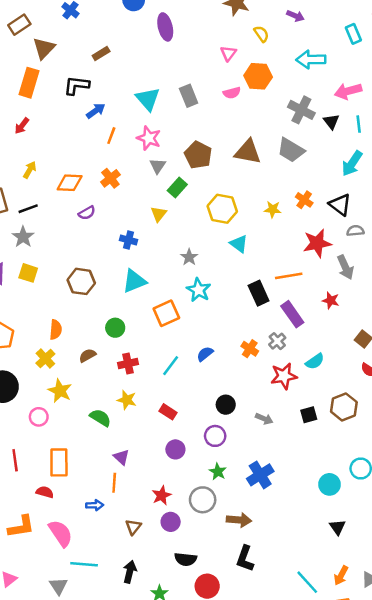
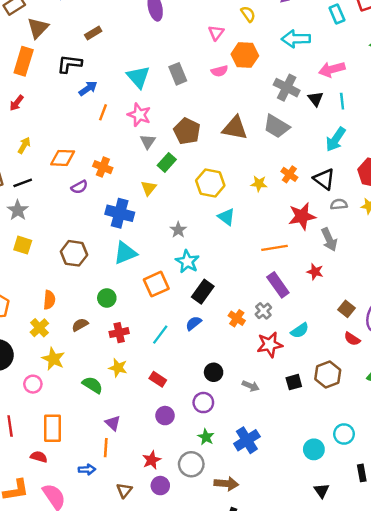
orange cross: (110, 178) -> (103, 167), moved, turned -30
blue cross: (128, 240) -> (120, 213), size x1.6
black rectangle: (259, 293) -> (203, 292), moved, turned 60

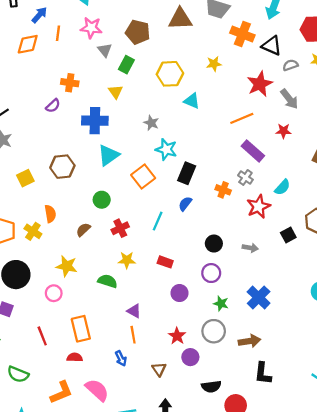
orange diamond: (63, 158) -> (28, 44), moved
orange cross: (289, 174) -> (242, 34), moved, size x1.5
yellow square: (23, 245) -> (25, 178), moved, turned -30
yellow cross: (39, 328) -> (33, 231), moved
blue arrow: (87, 469) -> (121, 358), turned 80

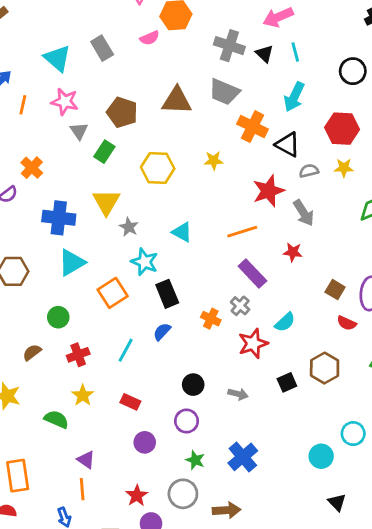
orange cross: (70, 83) -> (32, 168), turned 30
yellow triangle: (116, 92) -> (106, 202), moved, size x1.5
cyan triangle: (192, 101) -> (182, 232), moved
black rectangle: (187, 173) -> (167, 294), turned -50
yellow star: (127, 260) -> (83, 395), turned 30

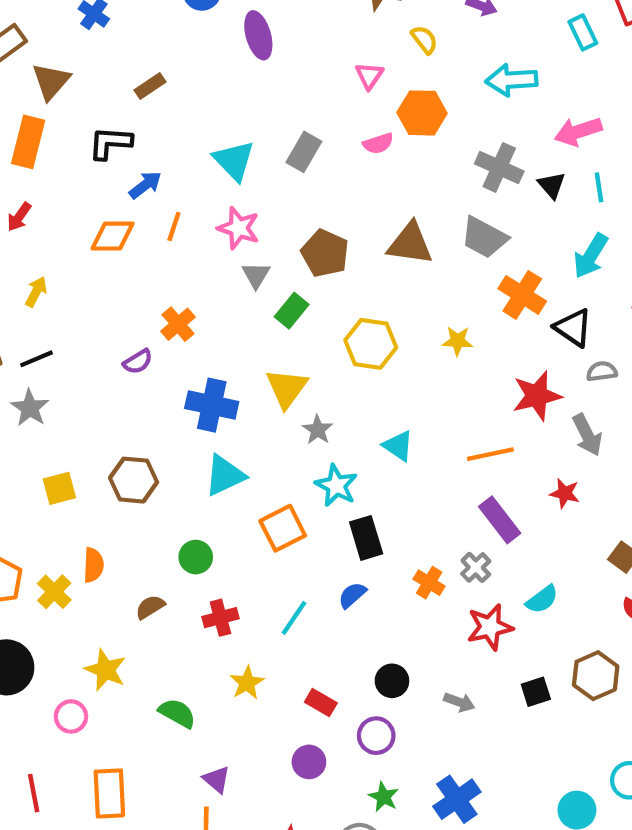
gray rectangle: (102, 48) -> (304, 152), turned 55
yellow star: (83, 395) -> (247, 683), moved
red rectangle: (130, 402) -> (321, 702), moved

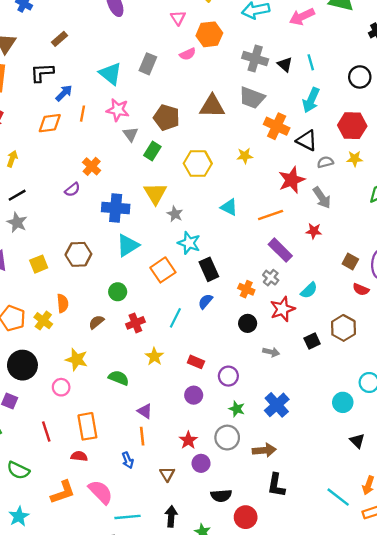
pink arrow: (578, 131) -> (302, 17), moved
cyan triangle: (398, 446) -> (229, 207), moved
black circle: (392, 681) -> (248, 323), moved

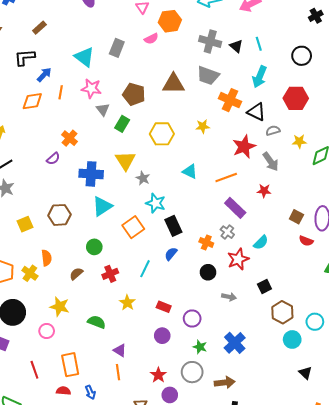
yellow star: (355, 159) -> (299, 141), moved
brown hexagon: (343, 328) -> (282, 312), moved
blue arrow: (128, 460) -> (90, 392), moved

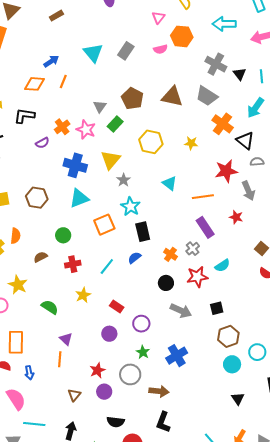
black L-shape: (25, 57) -> (24, 116), moved
pink star: (91, 88) -> (86, 130), moved
gray arrow: (229, 297) -> (181, 311), size x1.5

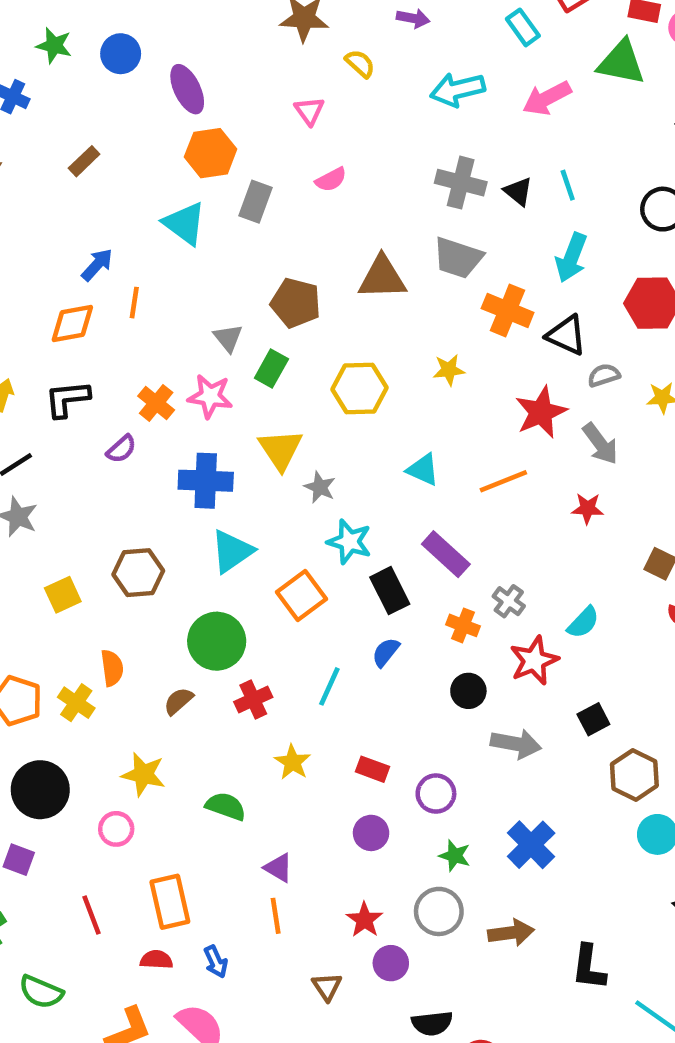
orange hexagon: (182, 36) -> (211, 153), moved
purple rectangle: (205, 227) -> (446, 554), moved
green circle: (63, 235) -> (217, 641), size x1.6
black L-shape: (163, 422) -> (589, 967), moved

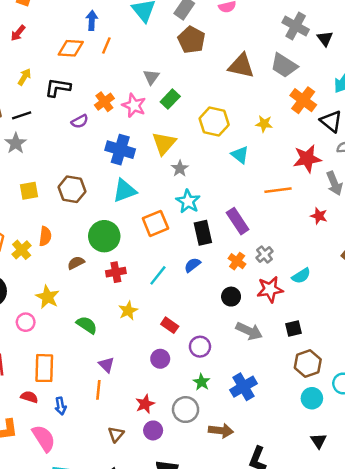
blue arrow: (97, 265) -> (92, 20), turned -54
brown pentagon: (296, 303) -> (192, 40), moved
cyan triangle: (423, 470) -> (240, 155), moved

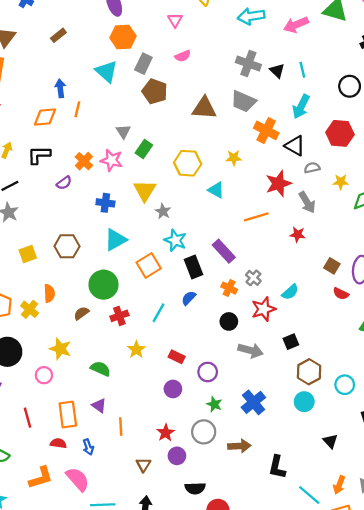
blue cross: (120, 150) -> (105, 203), size x0.7
purple triangle: (106, 365) -> (99, 406), moved
cyan circle: (312, 398) -> (304, 402), moved

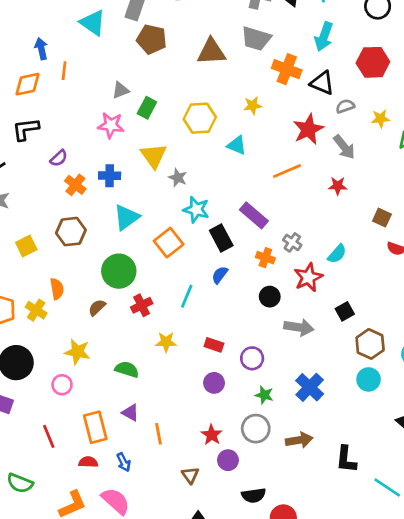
gray triangle: (123, 132) -> (121, 90), turned 49
orange cross: (84, 161) -> (75, 185), moved
yellow star: (136, 349) -> (166, 342), turned -30

